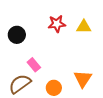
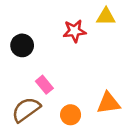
yellow triangle: (84, 27) -> (106, 17), moved
orange triangle: (83, 79) -> (108, 103), turned 48

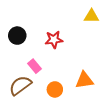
yellow triangle: (106, 17) -> (91, 16), moved
red star: (74, 31) -> (54, 40), moved

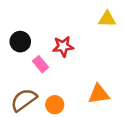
pink rectangle: (35, 66) -> (40, 64), moved
orange circle: (55, 89) -> (55, 105), moved

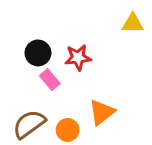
black circle: (20, 42) -> (38, 53), moved
orange triangle: (99, 94) -> (102, 112), moved, turned -30

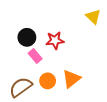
yellow triangle: (133, 23) -> (93, 17), turned 42
orange circle: (68, 130) -> (48, 81), moved

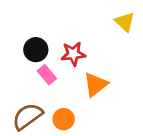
orange triangle: (71, 79) -> (96, 84), moved
orange circle: (48, 81) -> (64, 119), moved

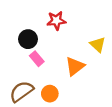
yellow triangle: (125, 22) -> (98, 45), moved
red star: (73, 54) -> (56, 21), moved

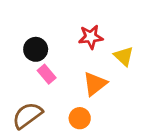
red star: (56, 21) -> (91, 37), moved
orange circle: (50, 94) -> (80, 118), moved

